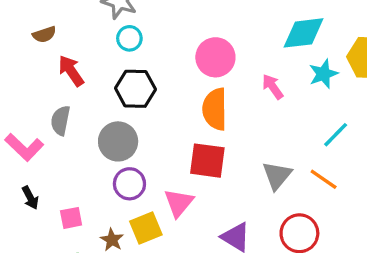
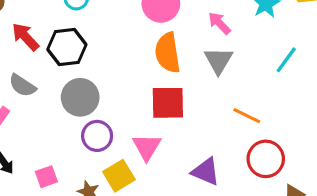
black hexagon: (135, 89) -> (67, 47), moved
gray semicircle: (60, 120) -> (22, 86), turned -60
gray triangle: (277, 175) -> (218, 60), moved
orange line: (324, 179) -> (247, 116), moved

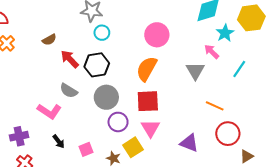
pink arrow: (219, 23) -> (212, 52), moved
orange semicircle: (168, 53) -> (147, 69), moved, turned 40
red square: (168, 103) -> (148, 101), moved

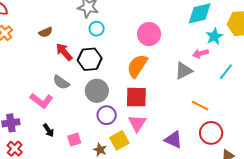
pink arrow: (212, 52) -> (201, 53), turned -63
gray triangle: (195, 71) -> (184, 71), turned 30

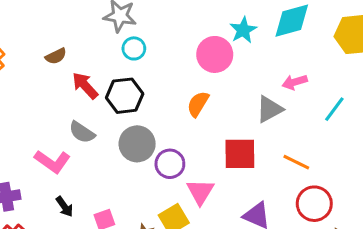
cyan star: (214, 36) -> (243, 30), moved
orange semicircle: (137, 66) -> (198, 104), size x0.7
red square: (136, 97) -> (240, 154), moved
purple circle: (107, 115) -> (170, 164), moved

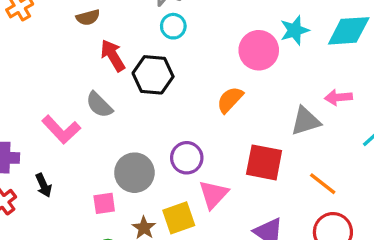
gray circle: (137, 144) -> (134, 173), moved
black arrow: (64, 207) -> (44, 185), moved

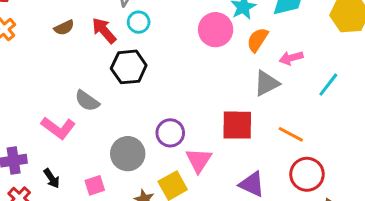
red arrow: (113, 55) -> (104, 31), moved
orange semicircle: (230, 100) -> (257, 40), moved
pink square: (104, 203) -> (95, 185), moved

